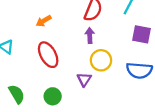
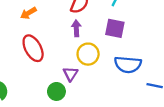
purple square: (142, 34) -> (115, 28), moved
green circle: (53, 96) -> (56, 91), moved

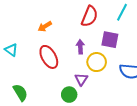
purple arrow: (76, 28) -> (80, 47), moved
purple square: (115, 28) -> (110, 40), moved

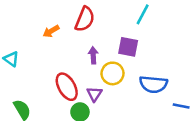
red semicircle: (89, 16) -> (85, 19), moved
red ellipse: (49, 57) -> (67, 87), moved

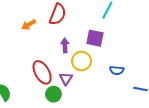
blue semicircle: (153, 84) -> (117, 70), size x0.6

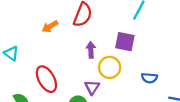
red ellipse: (42, 72) -> (46, 79), moved

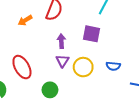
yellow circle: (110, 67) -> (83, 67), moved
purple triangle: (92, 87) -> (62, 61), moved

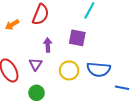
purple triangle: (62, 61) -> (35, 64), moved
blue semicircle: (113, 66) -> (99, 69), size x1.6

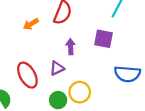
purple triangle: (35, 64) -> (57, 68), turned 32
yellow circle: (69, 70) -> (80, 92), moved

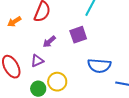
purple square: (103, 39) -> (78, 35), turned -30
purple arrow: (71, 47) -> (49, 42), turned -128

